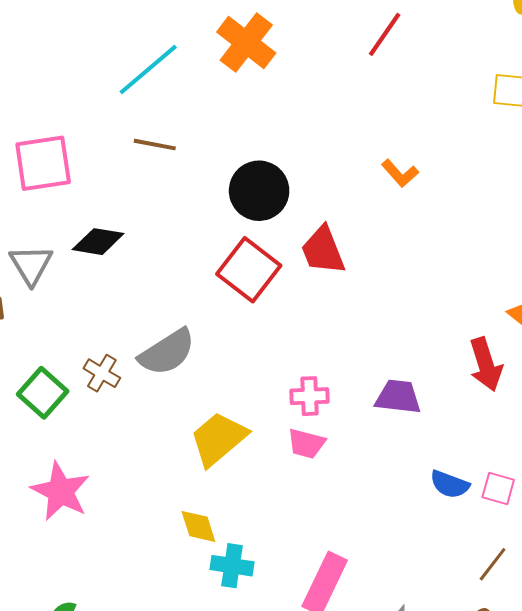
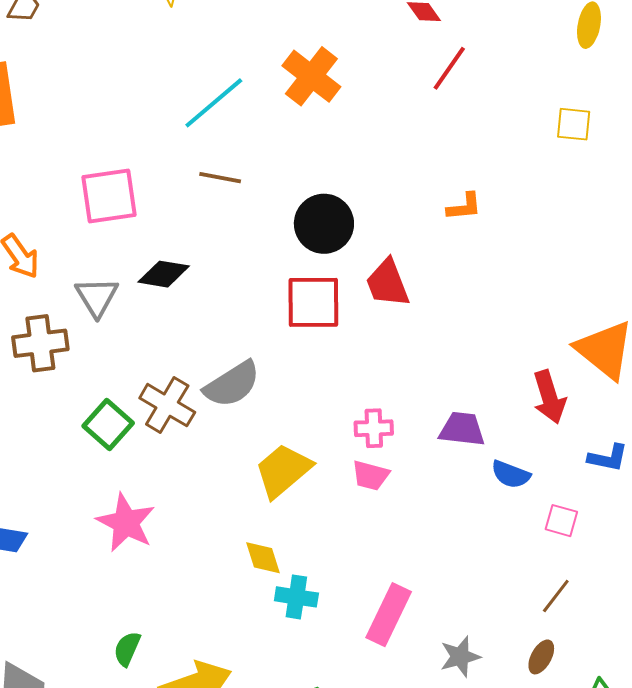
orange L-shape: (400, 173) -> (464, 207), turned -54
red square: (249, 270) -> (313, 302), turned -38
brown cross: (102, 373) -> (167, 405), size x1.5
blue semicircle: (450, 484) -> (511, 474), moved

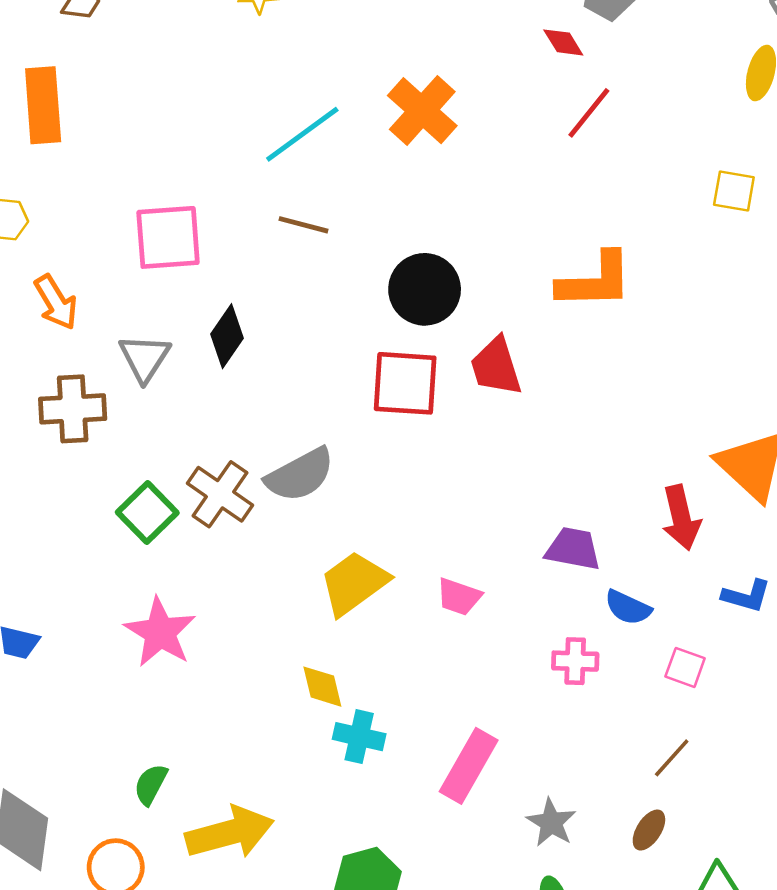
orange L-shape: (464, 207) -> (595, 281), size x1.8
black diamond: (164, 274) -> (227, 336), turned -69
pink cross: (374, 428) -> (575, 661), moved
gray star: (460, 657) -> (551, 823), turned -30

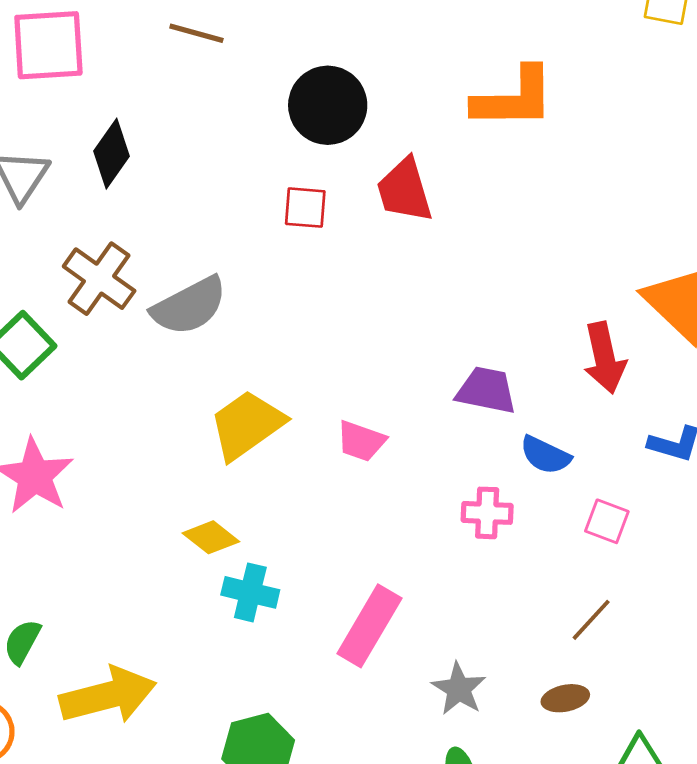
red square: (405, 383) -> (305, 208), size x0.6
brown cross: (220, 494) -> (99, 279), moved
yellow diamond: (322, 687) -> (211, 537), turned -39
brown ellipse: (649, 830) -> (565, 698), turned 45

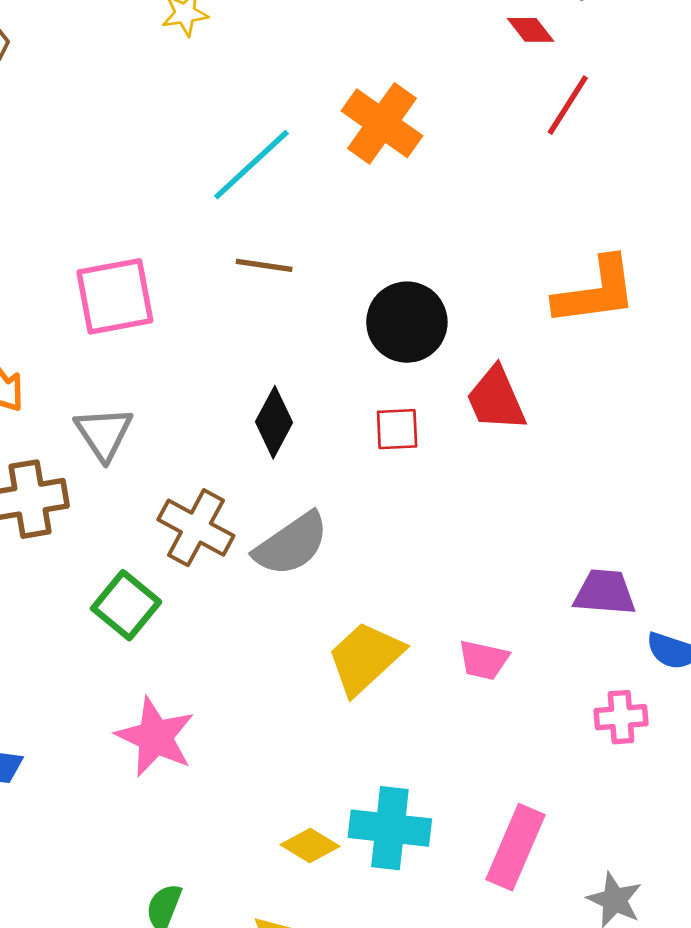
black diamond: (112, 154) -> (274, 422), moved
yellow diamond: (211, 537) -> (310, 846), moved
cyan cross: (250, 592) -> (390, 828), size x1.4

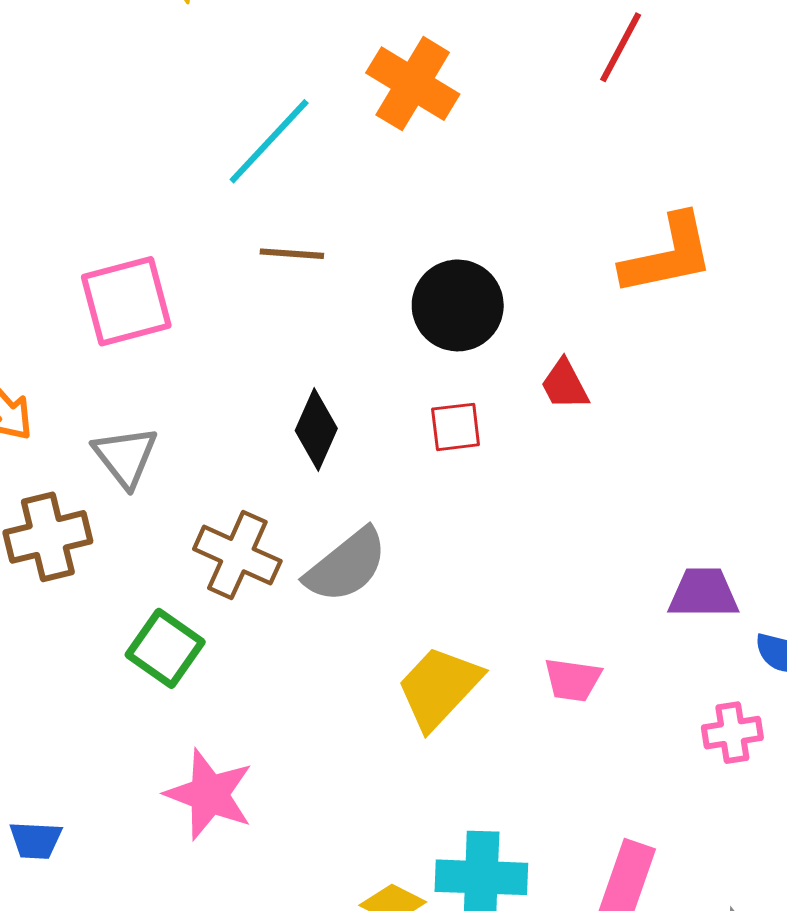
red trapezoid: (496, 399) -> (565, 385), size x0.7

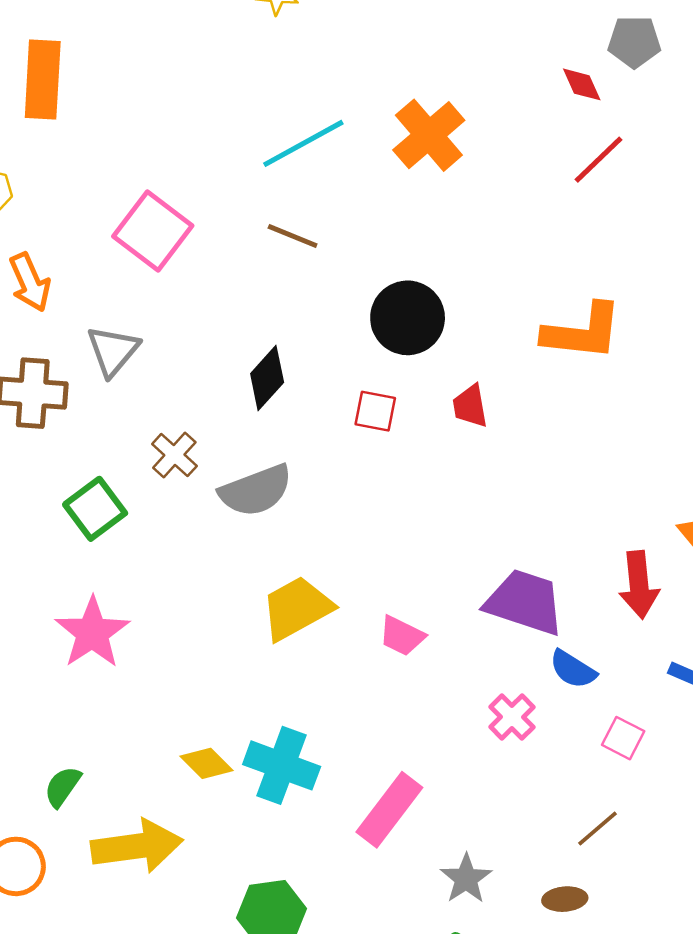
pink square: (126, 301) -> (153, 231), turned 34
brown cross: (237, 555) -> (174, 455), size x0.7
purple trapezoid: (703, 593) -> (525, 602), size x1.4
pink cross: (732, 733) -> (512, 717), turned 36

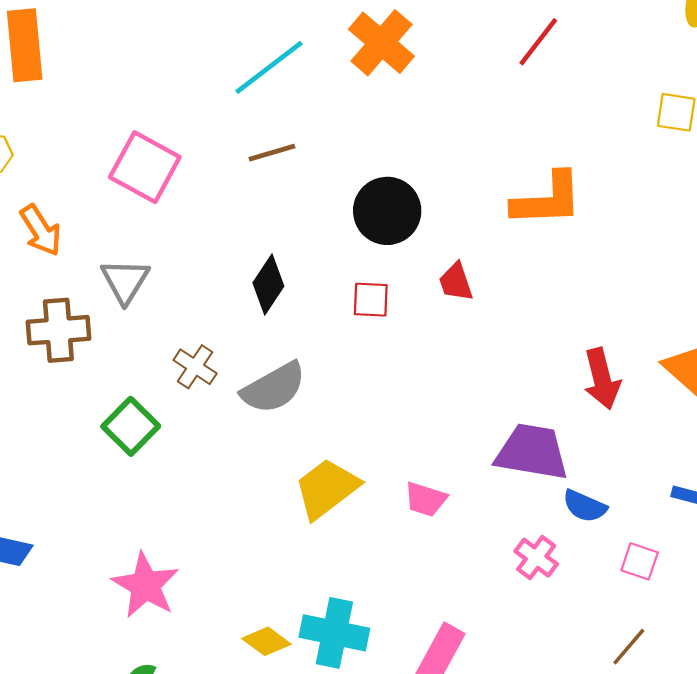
brown line: (293, 236) -> (272, 153), turned -30
red arrow: (639, 585) -> (602, 379), moved
pink star: (92, 633) -> (145, 585), moved

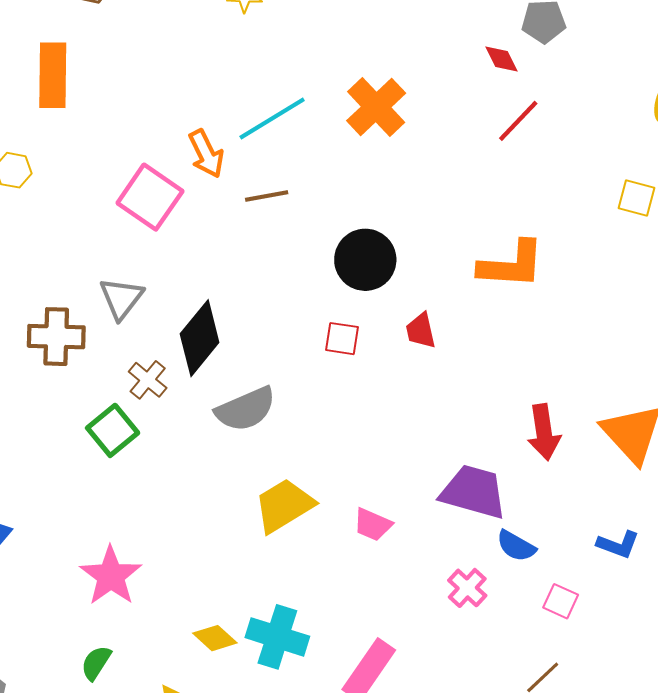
orange arrow: (41, 230) -> (206, 154), moved
black diamond: (268, 284) -> (200, 338), moved, size x1.4
brown cross: (195, 367) -> (148, 380), moved

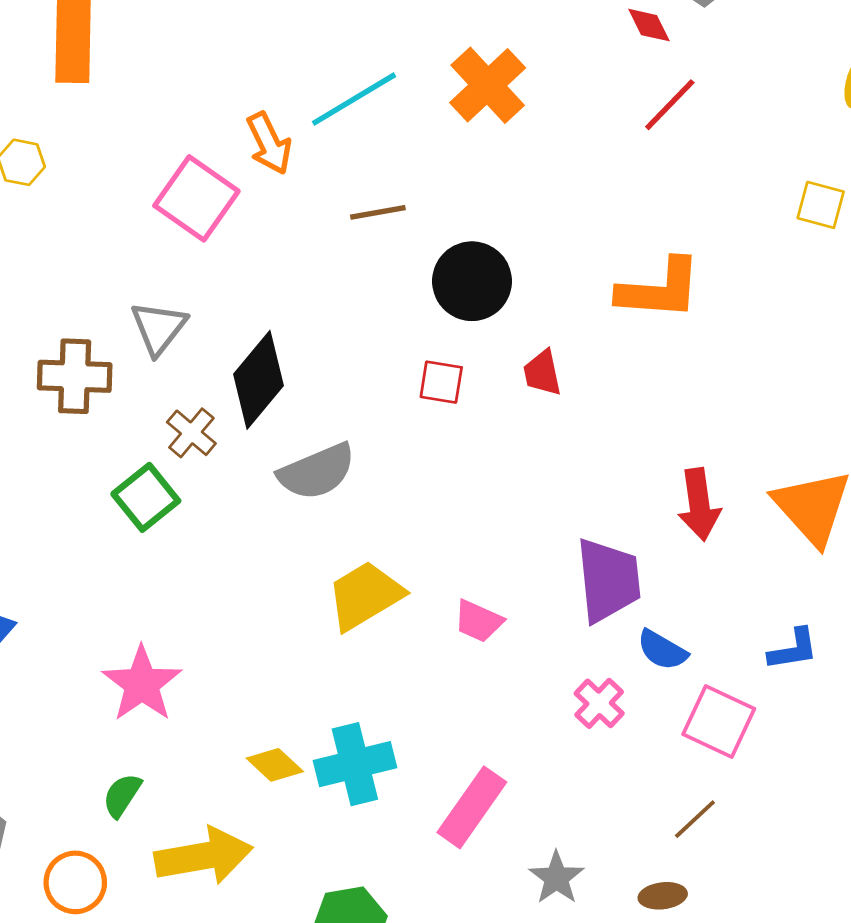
brown line: (267, 196) -> (378, 212), moved
purple trapezoid: (474, 492) -> (608, 580), turned 68
blue L-shape: (618, 544) -> (793, 649), turned -30
pink square: (561, 601) -> (719, 722), size x1.6
cyan cross: (277, 637) -> (355, 764), turned -32

